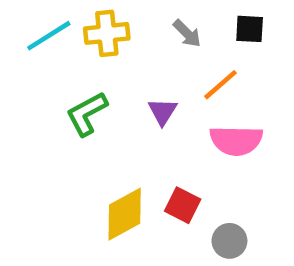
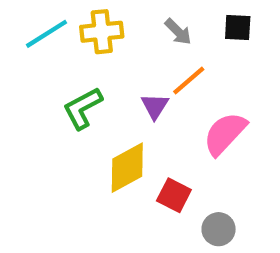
orange line: (221, 85) -> (189, 81), moved
pink semicircle: (236, 140) -> (225, 134), turned 132
yellow diamond: (125, 214) -> (127, 168), moved

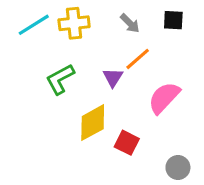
gray circle: (219, 229) -> (178, 168), moved

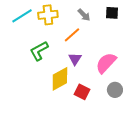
orange line: (138, 59) -> (72, 35), moved
purple triangle: (113, 78) -> (75, 59), moved
gray circle: (178, 168) -> (115, 90), moved

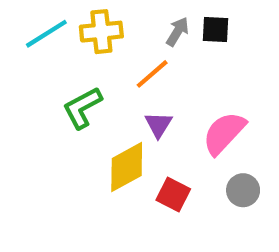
black square: (112, 13) -> (216, 29), moved
gray arrow: (84, 15) -> (178, 32), turned -104

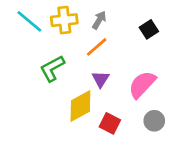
black square: (216, 29) -> (149, 29), moved, turned -36
gray arrow: (178, 32) -> (99, 20), moved
cyan line: (46, 34) -> (29, 21), turned 72

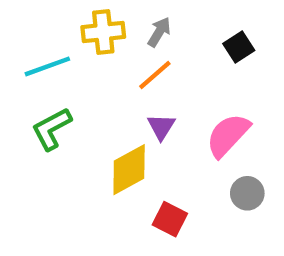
cyan line: (29, 21) -> (47, 66), moved, turned -60
green L-shape: (52, 68) -> (52, 129), moved
red square: (110, 123) -> (170, 219), moved

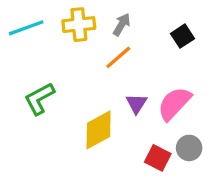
cyan line: (47, 66) -> (26, 28), moved
purple triangle: (161, 127) -> (136, 104), moved
red square: (170, 219) -> (158, 158), moved

